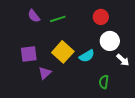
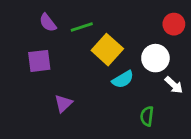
red circle: (101, 17) -> (174, 24), moved
yellow square: (63, 52) -> (107, 50), moved
purple square: (29, 54) -> (39, 61), moved

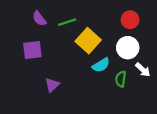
red circle: (174, 24) -> (130, 20), moved
green semicircle: (147, 116) -> (121, 79), moved

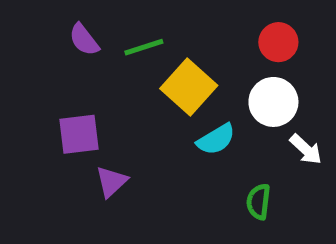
purple square: (32, 50) -> (79, 134), moved
green semicircle: (121, 79) -> (258, 202), moved

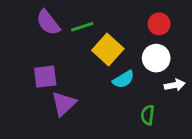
purple semicircle: (84, 40) -> (48, 22), size x1.4
white arrow: (306, 149) -> (175, 85), turned -54
purple triangle: (111, 182) -> (64, 104), size x1.4

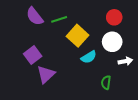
purple square: (45, 77) -> (33, 55), turned -30

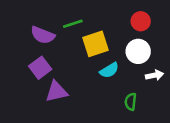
purple semicircle: (35, 16) -> (43, 35), moved, turned -30
yellow square: (77, 36) -> (95, 44), turned 30
purple triangle: (46, 74) -> (57, 92), turned 30

